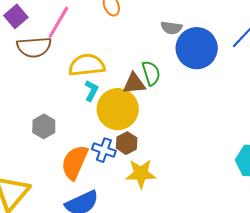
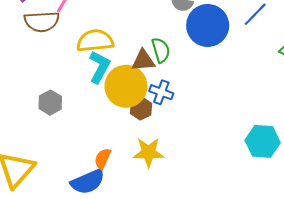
cyan L-shape: (91, 91) -> (99, 67), size x1.5
brown hexagon: (127, 143) -> (141, 108), moved
blue cross: (104, 150) -> (161, 92), moved
orange semicircle: (75, 162) -> (103, 159), moved, size x0.6

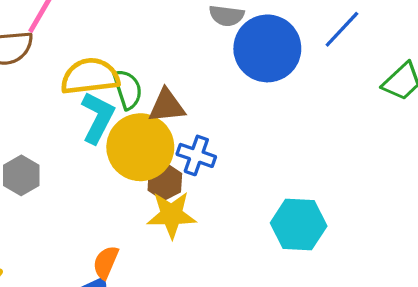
green semicircle: (161, 50) -> (128, 89), moved
cyan hexagon: (263, 141) -> (299, 224), moved
yellow star: (148, 152) -> (172, 215), moved

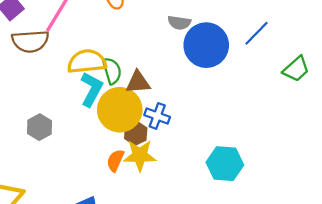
orange semicircle: (106, 262) -> (115, 160), moved

